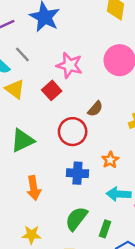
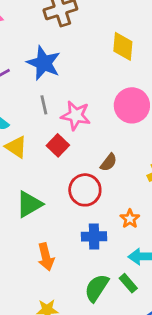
gray line: (22, 54) -> (44, 105), moved, turned 35
green rectangle: (105, 229) -> (128, 283), moved, turned -56

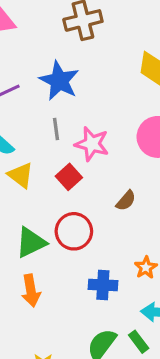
red circle: (85, 190) -> (74, 231), moved
orange arrow: (46, 257) -> (31, 291), moved

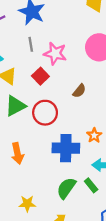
green triangle: (31, 242) -> (15, 106), moved
blue cross: (103, 285) -> (66, 148), size x1.4

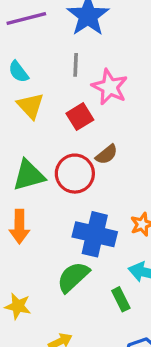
brown semicircle: (79, 91) -> (107, 154), moved
green triangle: (15, 106) -> (29, 175), moved
green semicircle: (66, 188) -> (73, 277), moved

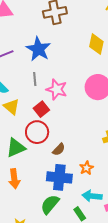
brown semicircle: (107, 154) -> (59, 149), moved
red circle: (75, 174) -> (37, 132), moved

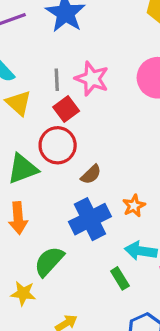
gray line: (35, 79) -> (57, 80), moved
blue cross: (59, 177) -> (90, 219), turned -35
green semicircle: (50, 204) -> (49, 261), moved

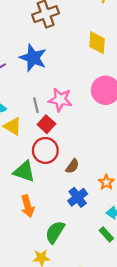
green triangle: (23, 169) -> (24, 171), turned 50
blue cross: (90, 219) -> (78, 197), size x0.7

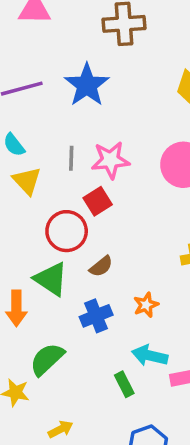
pink star: (60, 100) -> (110, 160), turned -30
red square: (46, 124) -> (98, 201), moved
green triangle: (24, 171) -> (51, 279), moved

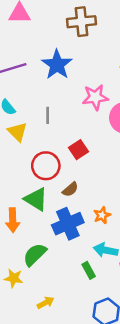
pink star: (110, 160) -> (95, 97), moved
red square: (98, 201) -> (78, 150), moved
blue cross: (96, 316) -> (68, 224), size x1.4

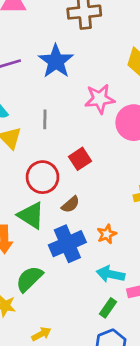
green rectangle: (89, 270) -> (108, 308), moved, turned 63

